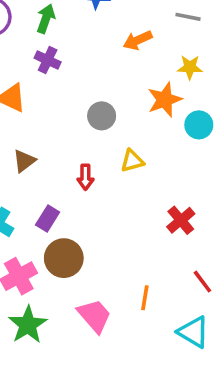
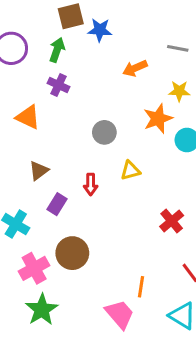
purple rectangle: (48, 219) -> (57, 204), moved
pink trapezoid: (94, 316) -> (120, 314), moved

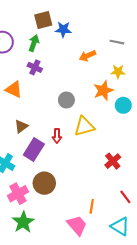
yellow triangle: (130, 171) -> (84, 126), size x1.5
purple rectangle: (57, 204) -> (34, 149), size x1.5

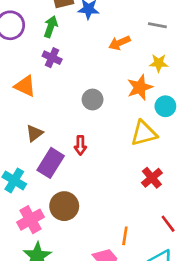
yellow triangle: (84, 126) -> (144, 133), moved

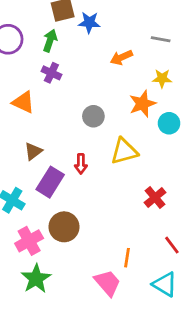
yellow triangle: (144, 133) -> (124, 151), moved

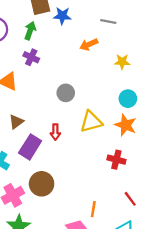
gray line: (161, 39) -> (108, 21), moved
orange star: (142, 104) -> (126, 125), moved, turned -30
red cross: (155, 197) -> (116, 160), turned -36

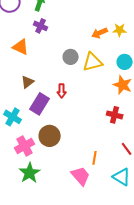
orange arrow: (89, 45) -> (100, 33), moved
yellow triangle: (91, 122) -> (93, 62), moved

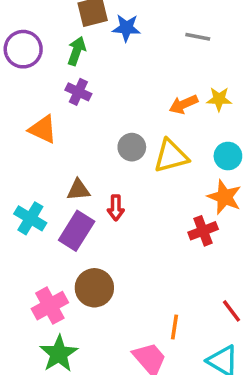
brown triangle: (28, 82) -> (78, 190), moved, turned 32
red cross: (115, 115) -> (203, 231), moved, turned -35
cyan cross: (13, 117) -> (30, 218), moved

